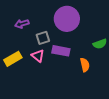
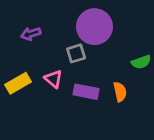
gray square: (43, 38) -> (76, 53), moved
purple rectangle: (61, 51) -> (86, 92), moved

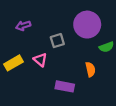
purple circle: (94, 27) -> (87, 25), moved
purple rectangle: (86, 92) -> (65, 86), moved

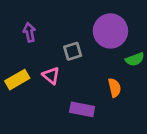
purple arrow: (23, 26) -> (29, 32), turned 96

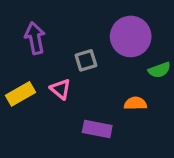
purple arrow: (29, 32) -> (35, 38), size x1.4
orange semicircle: (115, 88) -> (135, 103), turned -78

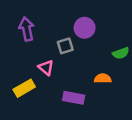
purple circle: (131, 36) -> (85, 28), moved, size x0.7
yellow rectangle: (21, 94) -> (24, 88), moved

